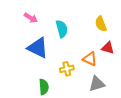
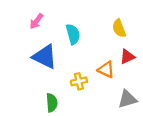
pink arrow: (31, 18) -> (36, 21), turned 96
red triangle: (108, 48) -> (127, 57), turned -40
gray triangle: (97, 84) -> (127, 99), moved

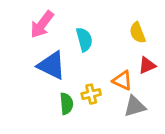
pink arrow: (36, 21) -> (42, 24), size x1.5
gray triangle: (127, 99) -> (135, 106), moved
green semicircle: (52, 103) -> (67, 104), moved

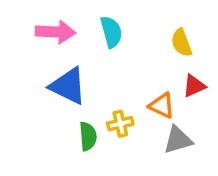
pink arrow: (42, 24) -> (56, 32), turned -124
cyan semicircle: (84, 39) -> (111, 32), moved

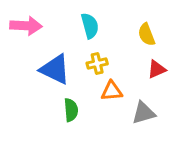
pink arrow: (56, 32) -> (26, 26), moved
orange triangle: (162, 106) -> (112, 91), moved, turned -30
yellow cross: (120, 124) -> (97, 63), moved

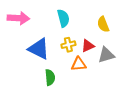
red triangle: (157, 69) -> (88, 46), moved
gray triangle: (144, 113) -> (106, 55), moved

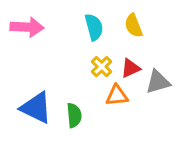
yellow semicircle: (103, 24) -> (134, 26), moved
yellow cross: (68, 45) -> (102, 67), turned -32
blue triangle: (39, 49) -> (36, 108), moved

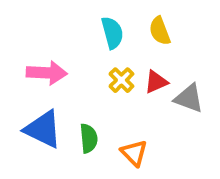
pink arrow: (27, 27) -> (47, 73), moved
gray triangle: (158, 82) -> (189, 98), turned 36
orange triangle: (117, 96) -> (134, 153), moved, turned 50

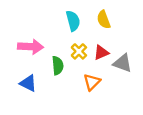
blue triangle: (43, 129) -> (28, 83), size x0.7
green semicircle: (89, 138) -> (58, 66), moved
orange triangle: (134, 153) -> (92, 82), moved, turned 30

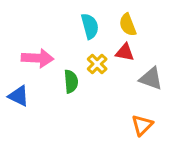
red triangle: (101, 53) -> (125, 52), moved, turned 35
orange triangle: (92, 82) -> (142, 125), moved
blue triangle: (28, 83) -> (19, 96), moved

